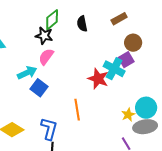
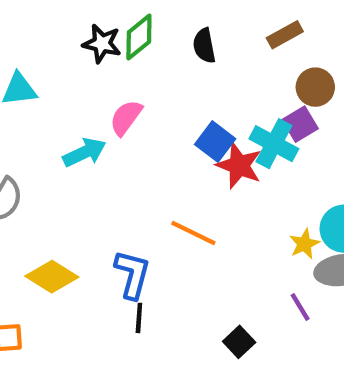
black star: (44, 36) -> (102, 44), moved
blue square: (39, 88) -> (215, 142), moved
orange line: (77, 110) -> (193, 233), turned -55

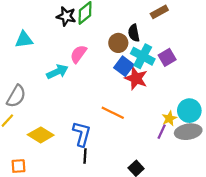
black semicircle: (204, 46) -> (134, 33), moved
brown circle: (315, 87) -> (118, 43), moved
cyan cross: (274, 144) -> (143, 56), moved
purple line: (300, 307) -> (162, 132), moved, turned 56

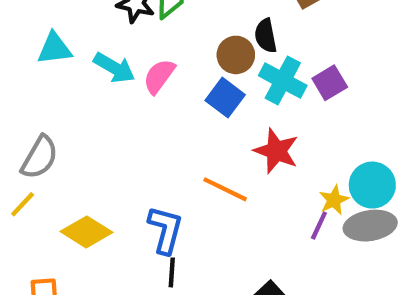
blue square: (124, 66) -> (225, 98), moved
cyan arrow: (57, 72) -> (114, 68), moved, turned 55
red star: (136, 78) -> (276, 151), moved

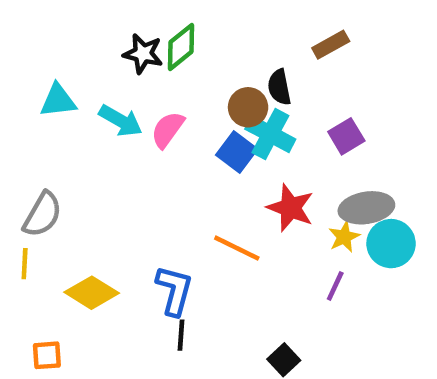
cyan cross: (283, 81) -> (270, 134), moved
yellow star: (334, 200) -> (344, 237), moved
yellow line: (23, 204) -> (25, 264), turned -40
gray ellipse: (370, 226) -> (366, 208), moved

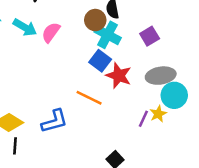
blue square: (237, 152) -> (100, 61), moved
yellow star: (344, 237) -> (158, 114), moved
blue L-shape: (174, 290) -> (55, 121), turned 60
black line: (181, 335) -> (15, 146), moved

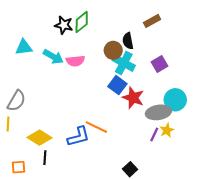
pink semicircle: (51, 32) -> (75, 61), turned -132
gray ellipse: (161, 76) -> (158, 112), moved
cyan circle: (174, 95) -> (175, 100), moved
orange line: (89, 98) -> (96, 127), moved

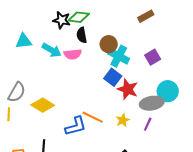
green diamond: (82, 22) -> (79, 17), turned 45
black semicircle: (128, 41) -> (82, 35), moved
yellow star: (167, 130) -> (123, 120), moved
yellow diamond: (40, 138) -> (43, 105), moved

